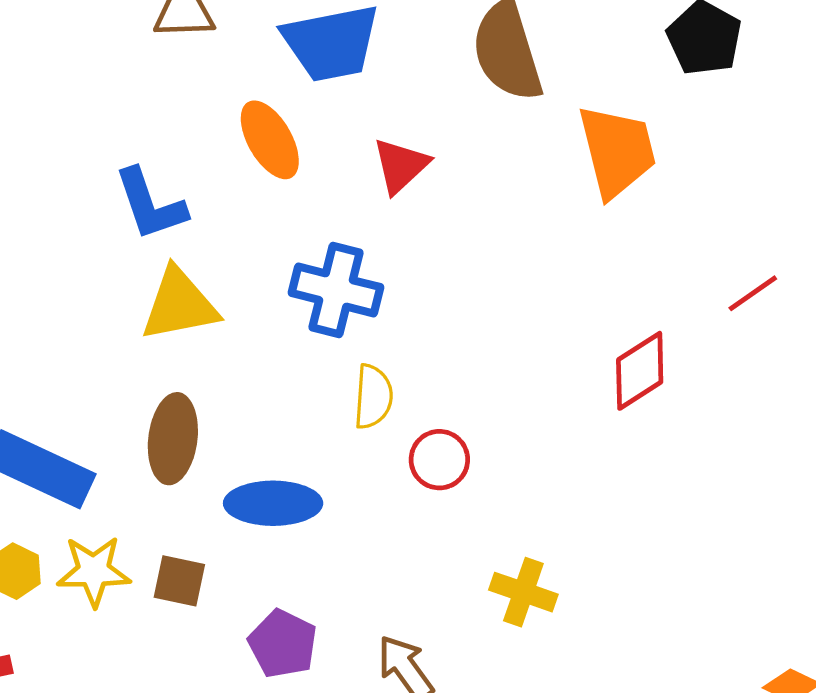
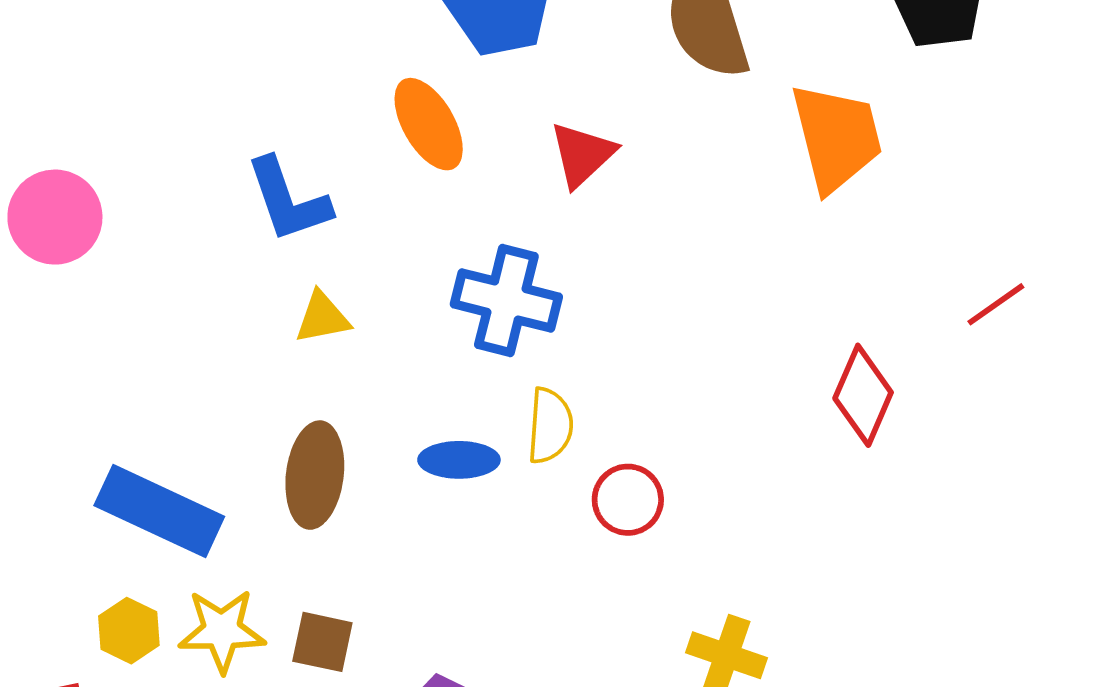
yellow triangle: (179, 305) -> (322, 318), size x0.6
red diamond: (640, 371) -> (863, 395), turned -34
blue ellipse: (273, 503) -> (459, 460), moved, size x0.7

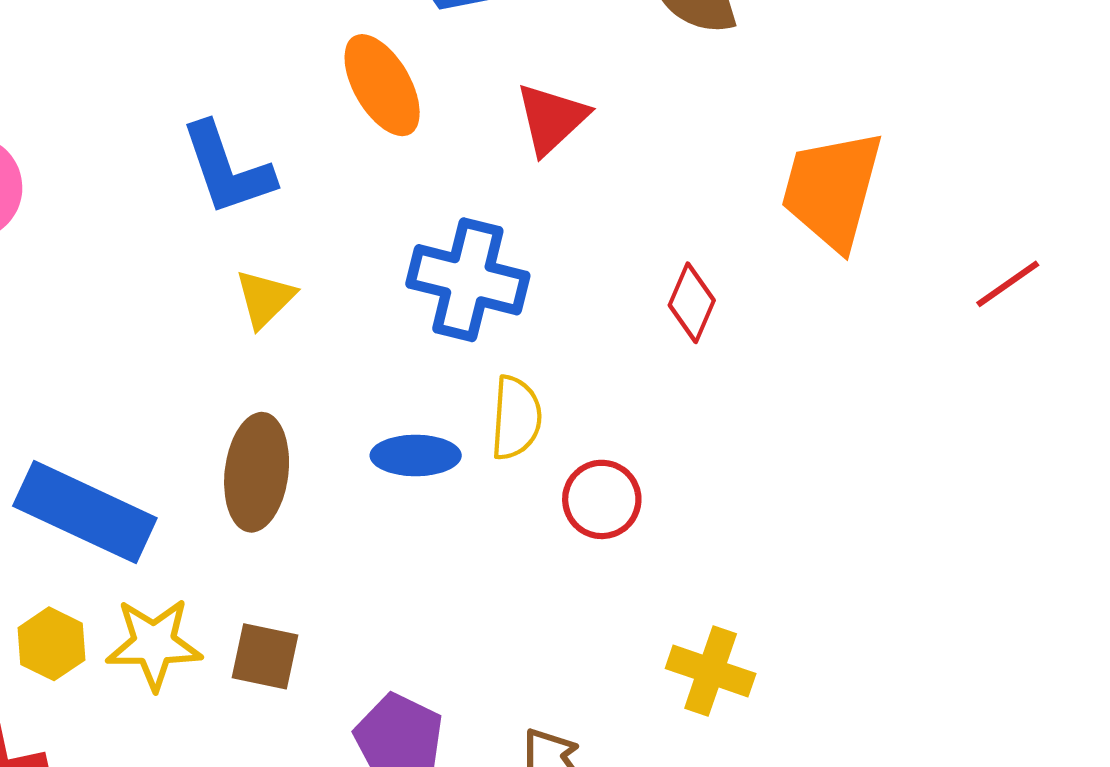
orange trapezoid: (836, 137) -> (832, 190), moved, turned -151
yellow triangle: (322, 318) -> (265, 299), turned -34
red diamond: (863, 395) -> (692, 303), moved, size x0.7

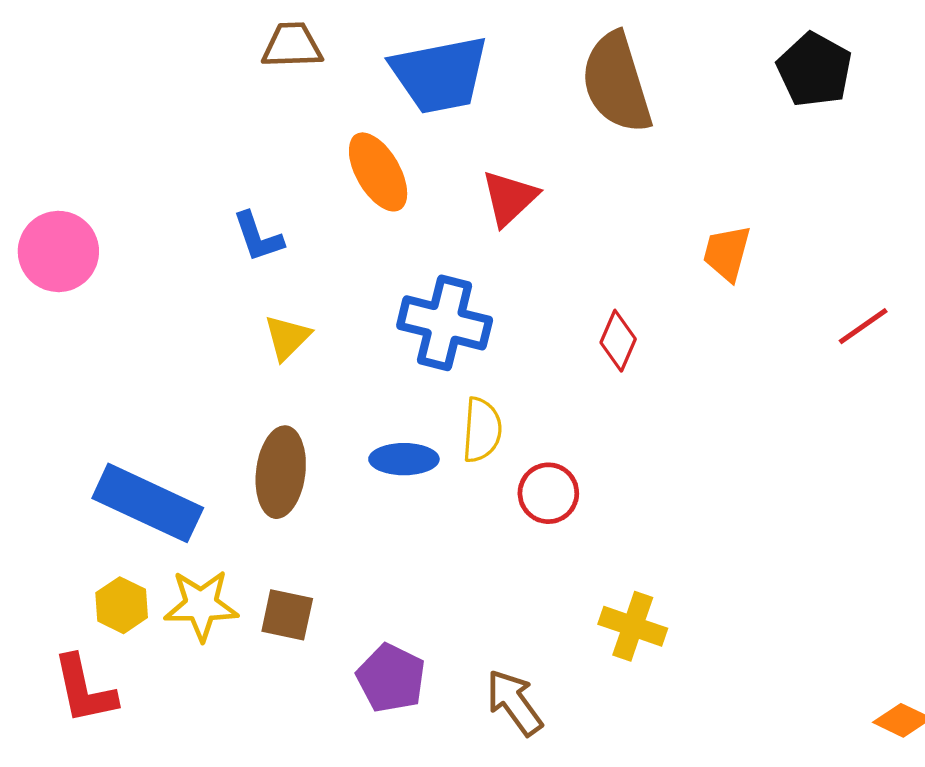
blue L-shape: (227, 169) -> (258, 237), size x0.7
orange trapezoid: (832, 190) -> (727, 253), size x0.6

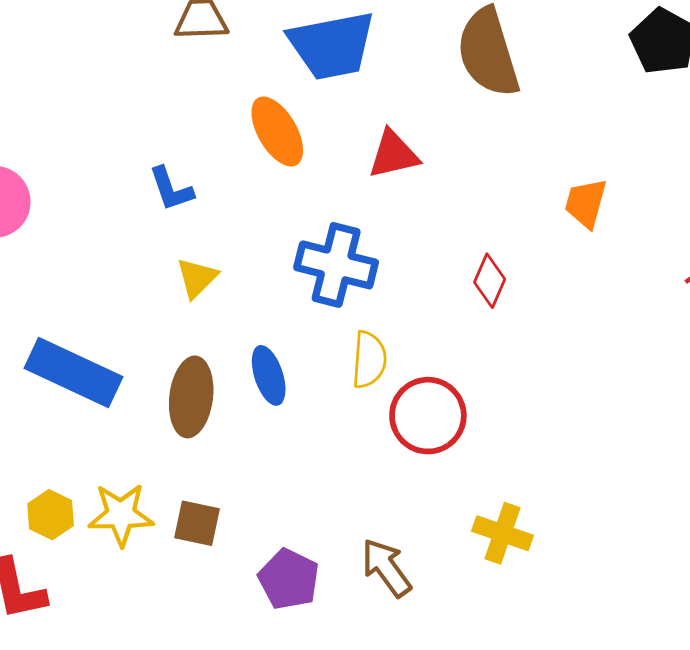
red triangle: (509, 198) -> (393, 154), turned 30
blue ellipse: (404, 459) -> (269, 375), moved, turned 72
red circle: (548, 493) -> (428, 416), size x1.4
blue rectangle: (148, 503) -> (74, 373), moved
brown arrow: (514, 702) -> (386, 568), moved

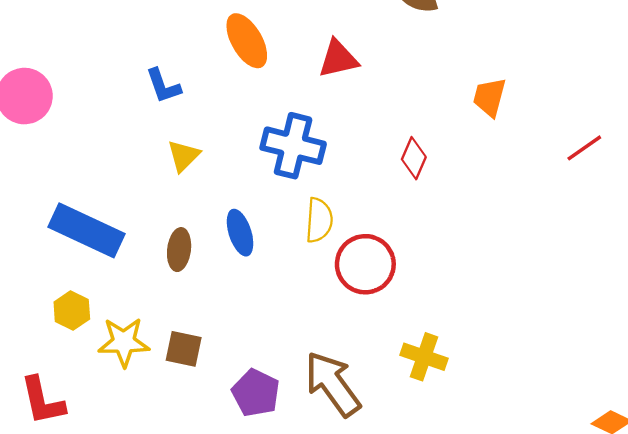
brown ellipse: (191, 397) -> (179, 250), size x0.7
yellow hexagon: (51, 515) -> (72, 311), moved
brown arrow: (386, 568) -> (333, 384), size x1.4

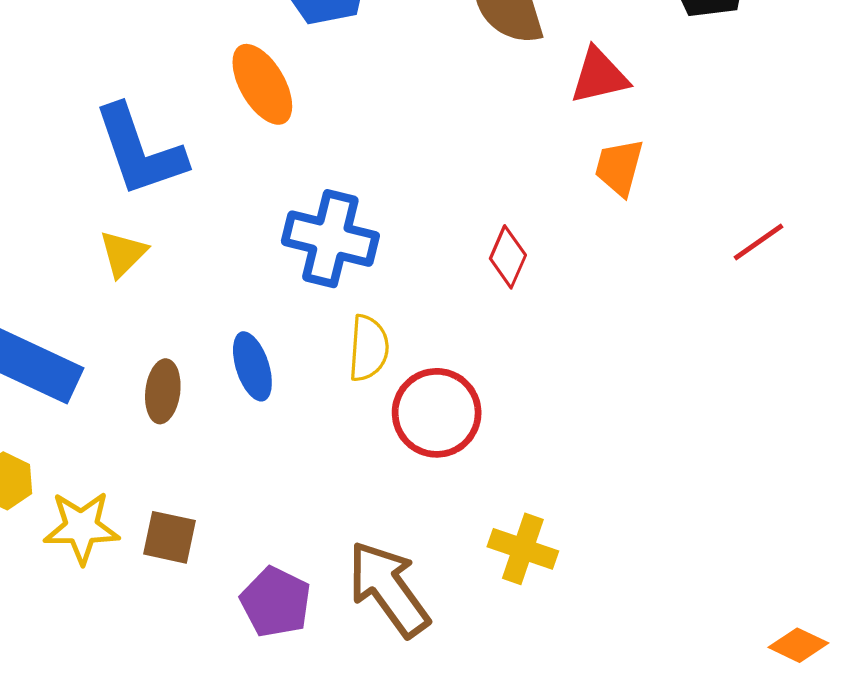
red triangle: (338, 59) -> (599, 76), moved
blue L-shape: (163, 86) -> (140, 151), size x1.8
yellow triangle: (184, 156) -> (123, 254), moved

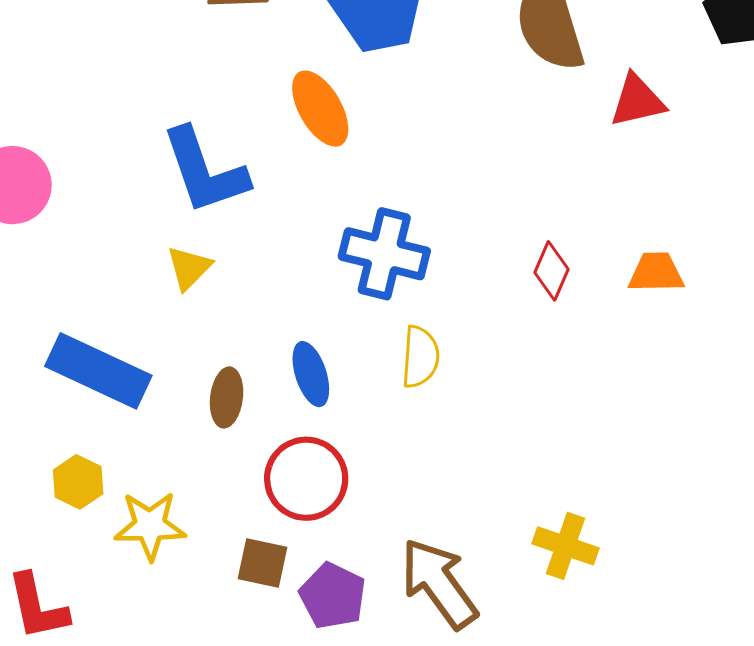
orange trapezoid: (619, 167) -> (656, 273), moved, turned 74
red circle: (437, 413) -> (306, 479), moved
brown square: (169, 537) -> (262, 563), moved

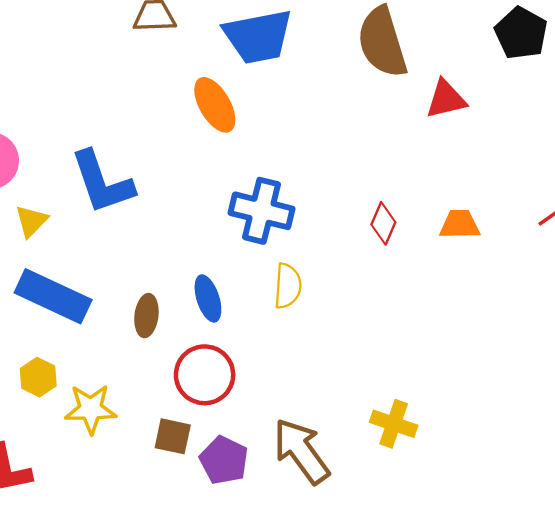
blue L-shape: (205, 171) -> (102, 182), moved
yellow triangle: (189, 268) -> (31, 221), moved

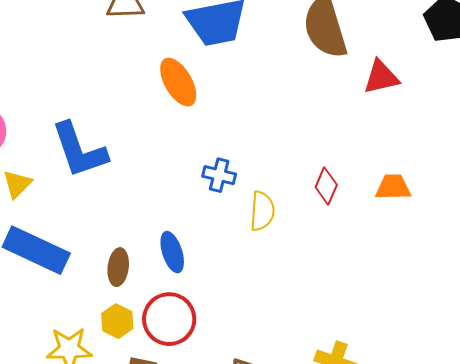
blue cross: (261, 211) -> (219, 175), size x0.6
yellow semicircle: (288, 286) -> (262, 211), moved
yellow hexagon: (38, 377) -> (117, 321), moved

